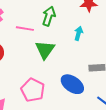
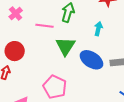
blue ellipse: (72, 84) -> (91, 60), moved

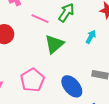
blue ellipse: (91, 60) -> (72, 86), moved

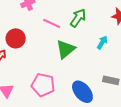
pink pentagon: (32, 80) -> (43, 85), turned -30

